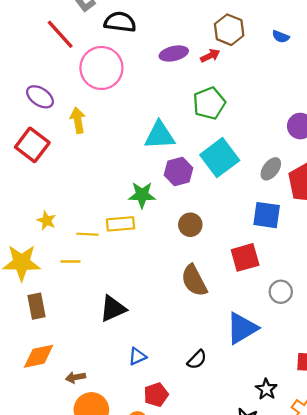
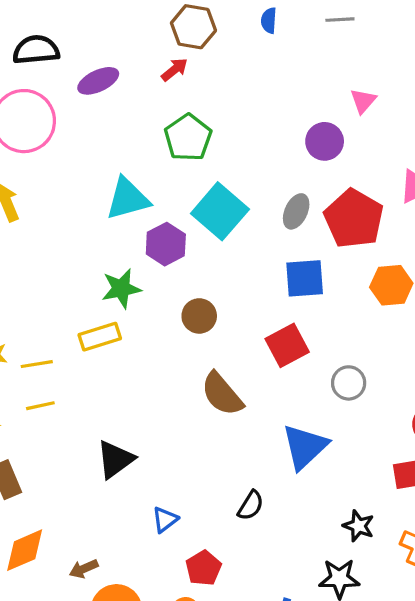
blue semicircle: (281, 37) -> (269, 20), turned 84
purple ellipse: (174, 53) -> (98, 81), moved
yellow line: (87, 234) -> (37, 364), moved

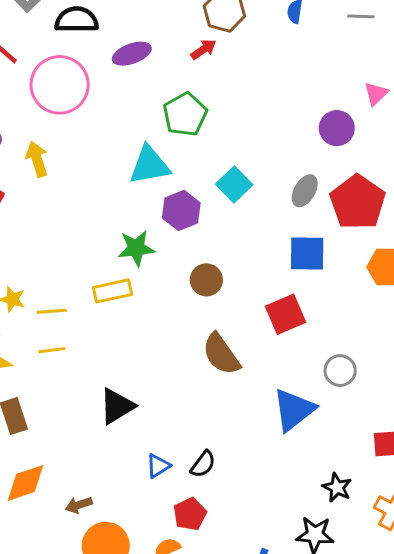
green pentagon: (188, 138) -> (185, 114), moved
cyan square: (220, 211) -> (234, 184), size x0.7
gray circle: (349, 383) -> (340, 371), moved
black semicircle: (251, 505) -> (203, 464), moved

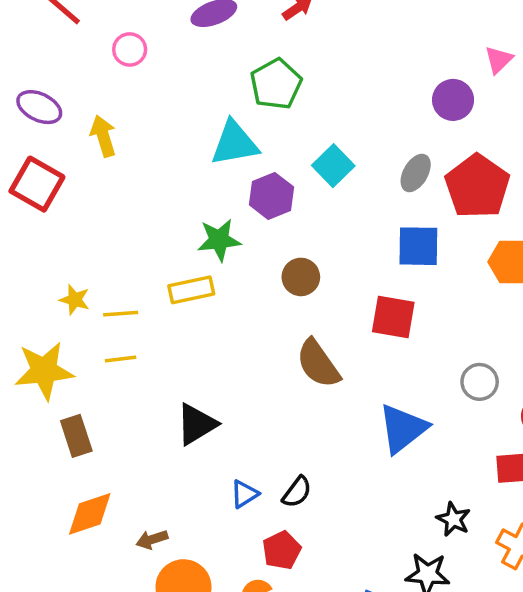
pink circle: (60, 85) -> (130, 49), size x0.5
red square: (286, 314) -> (393, 317), turned 33
gray circle: (340, 371) -> (480, 382), moved

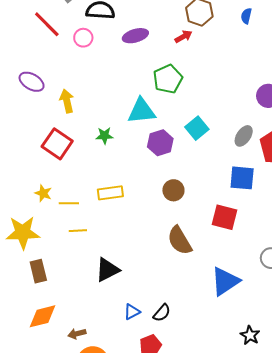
pink circle: (130, 49) -> (83, 38), moved
red square: (37, 184) -> (57, 144), moved
green star: (219, 240) -> (105, 136), moved, size x0.7
yellow line: (121, 359) -> (78, 231), moved

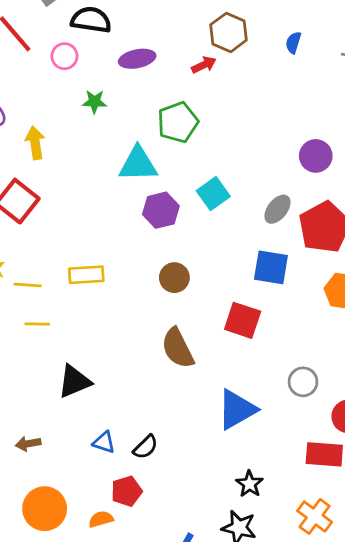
green star: (105, 136) -> (94, 102), moved
blue triangle: (132, 312) -> (104, 442), turned 42
brown arrow: (77, 334) -> (28, 444), moved
black star: (250, 335) -> (249, 484), moved

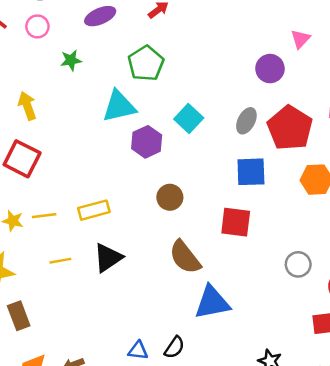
yellow line: (28, 285) -> (44, 216), moved
black triangle: (74, 381) -> (108, 258), moved
blue triangle: (237, 410) -> (212, 303), moved, turned 30

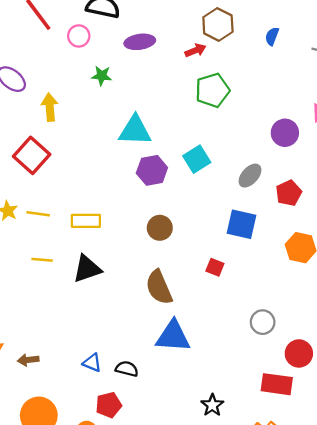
green pentagon: (146, 63) -> (212, 90), moved
red pentagon: (290, 128) -> (289, 193), size x0.6
red square: (236, 222) -> (215, 267), size x0.6
black semicircle: (174, 347) -> (127, 369), turned -125

